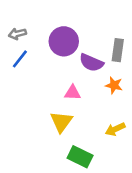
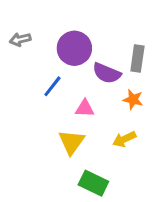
blue line: (20, 59) -> (52, 86), moved
yellow arrow: (115, 129) -> (124, 139), moved

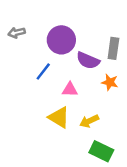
yellow arrow: (124, 139) -> (89, 121), moved
yellow triangle: (71, 142) -> (59, 117), turned -35
green rectangle: (93, 183) -> (101, 151), moved

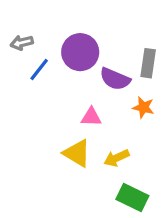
blue line: (43, 71) -> (39, 69), moved

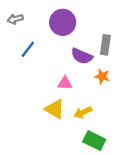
gray arrow: (22, 43) -> (15, 19), moved
purple circle: (80, 52) -> (63, 22), moved

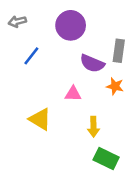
yellow triangle: (55, 109) -> (40, 119), moved
yellow arrow: (83, 112) -> (93, 127), turned -66

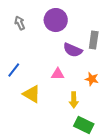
gray arrow: (17, 22) -> (20, 23), moved, turned 80
blue line: (31, 56) -> (14, 70), moved
orange star: (115, 86) -> (92, 79), moved

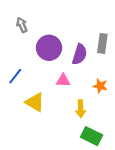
purple circle: (56, 20) -> (49, 48), moved
purple semicircle: (73, 50) -> (80, 54), turned -96

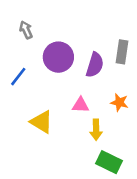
blue line: (15, 76) -> (18, 77), moved
pink triangle: (63, 80) -> (80, 105), moved

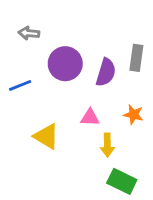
gray arrow: (26, 30) -> (29, 33), turned -60
blue line: (18, 77) -> (20, 85), turned 30

